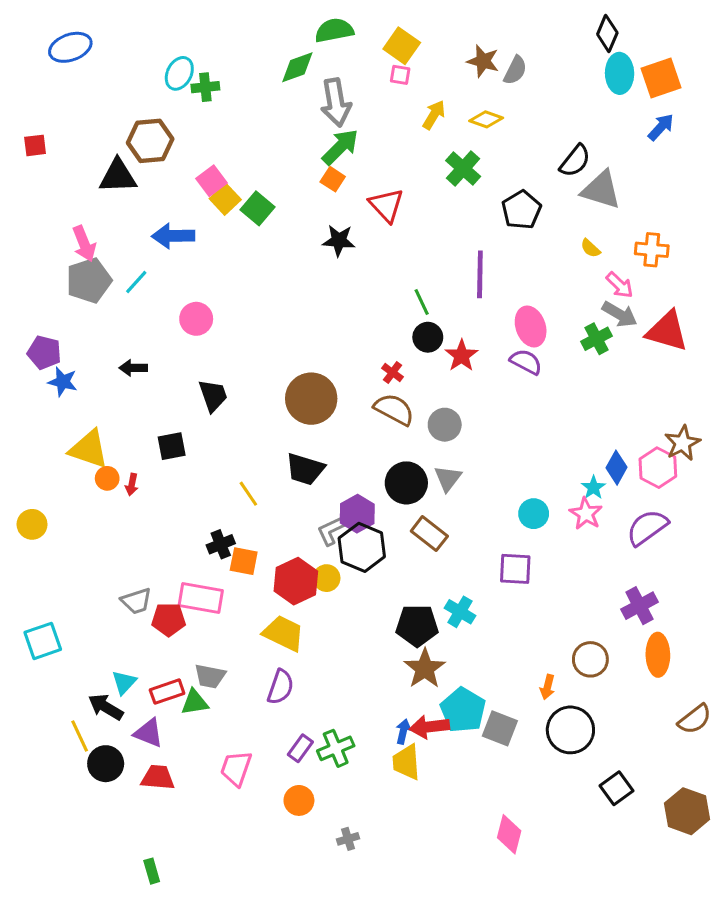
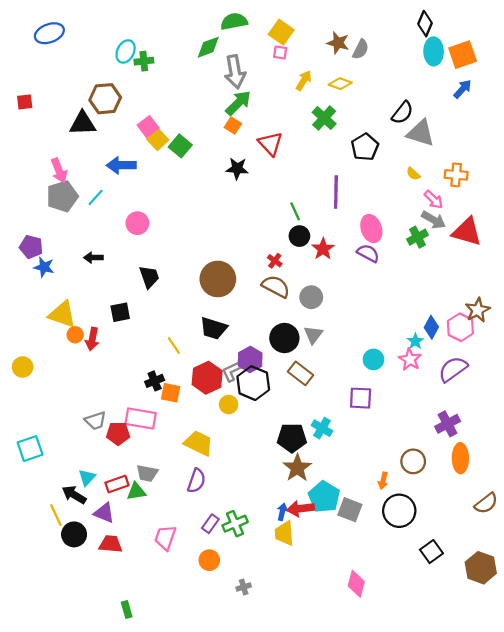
red arrow: (132, 484) -> (92, 339), size x1.5
red hexagon: (296, 581) -> (207, 378), moved
green rectangle: (152, 871) -> (127, 610), moved

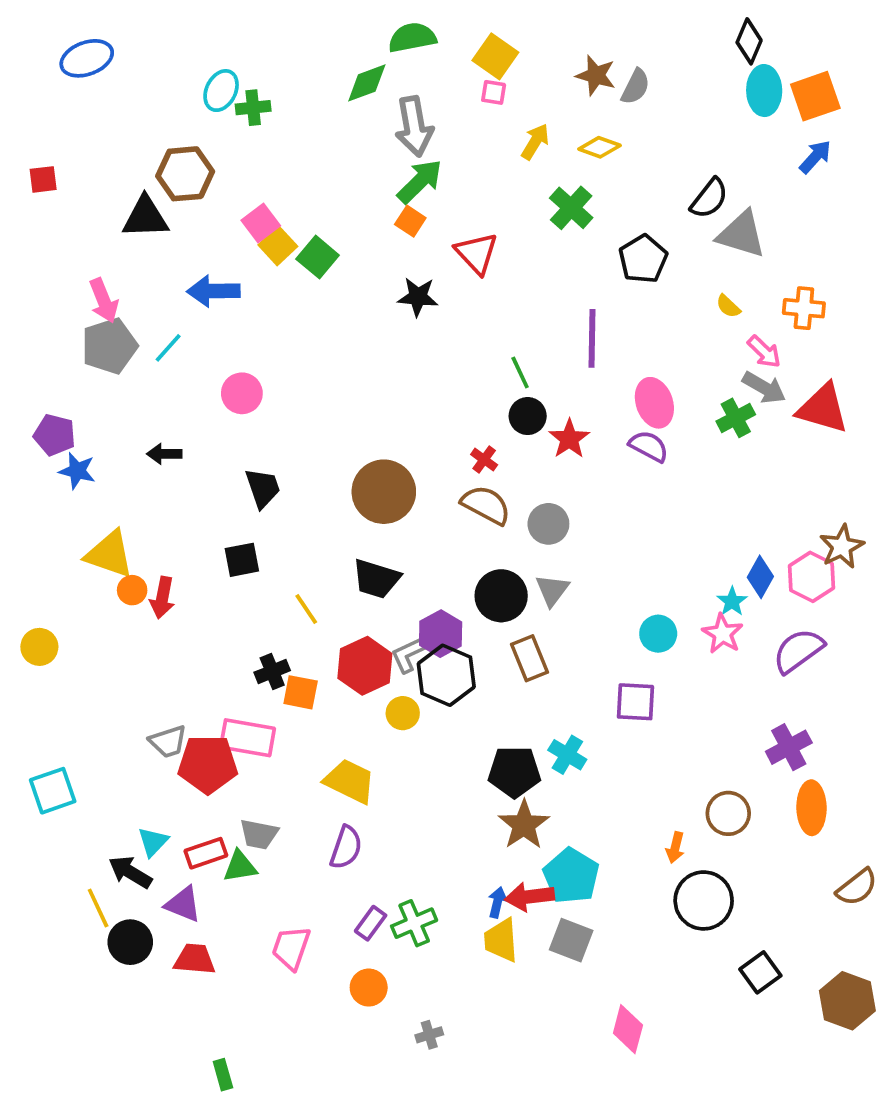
black square: (120, 312) -> (242, 560), moved
brown rectangle: (300, 373) -> (530, 658), turned 30
red pentagon: (118, 434) -> (208, 764), size x1.4
gray square: (350, 510) -> (571, 940), moved

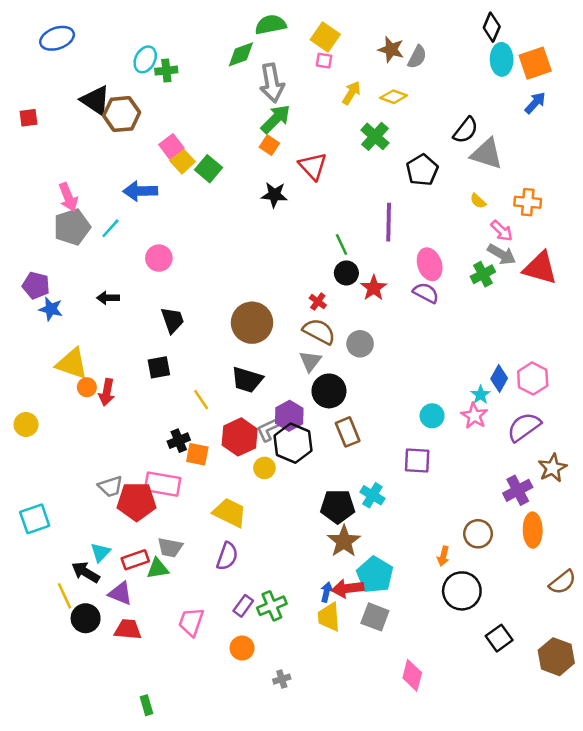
black triangle: (145, 217) -> (96, 100), moved, turned 36
brown star: (842, 547) -> (553, 468), moved
gray triangle: (552, 590) -> (310, 361), moved

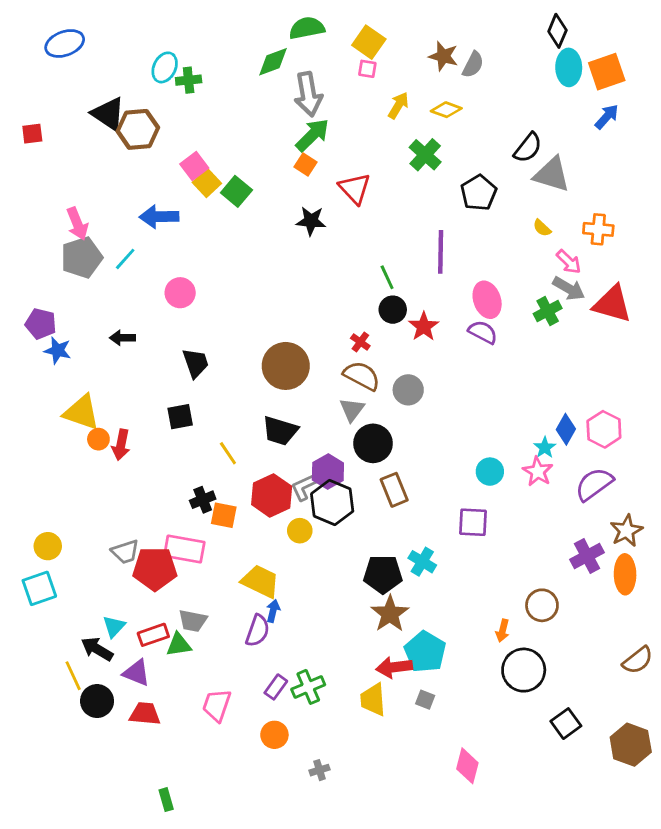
yellow circle: (26, 424) -> (48, 546), moved
orange ellipse: (533, 530) -> (625, 574), moved
blue arrow: (327, 592) -> (273, 611), moved
gray square: (375, 617) -> (425, 700), size x0.6

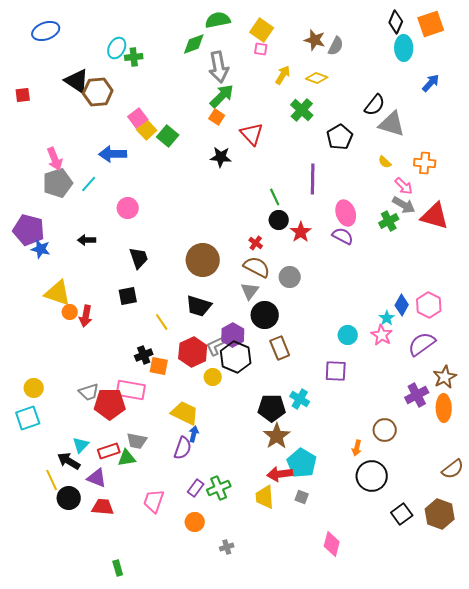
orange square: (607, 72) -> (431, 24), moved
purple pentagon: (41, 324) -> (29, 230), size x1.4
brown hexagon: (631, 745) -> (440, 514), moved

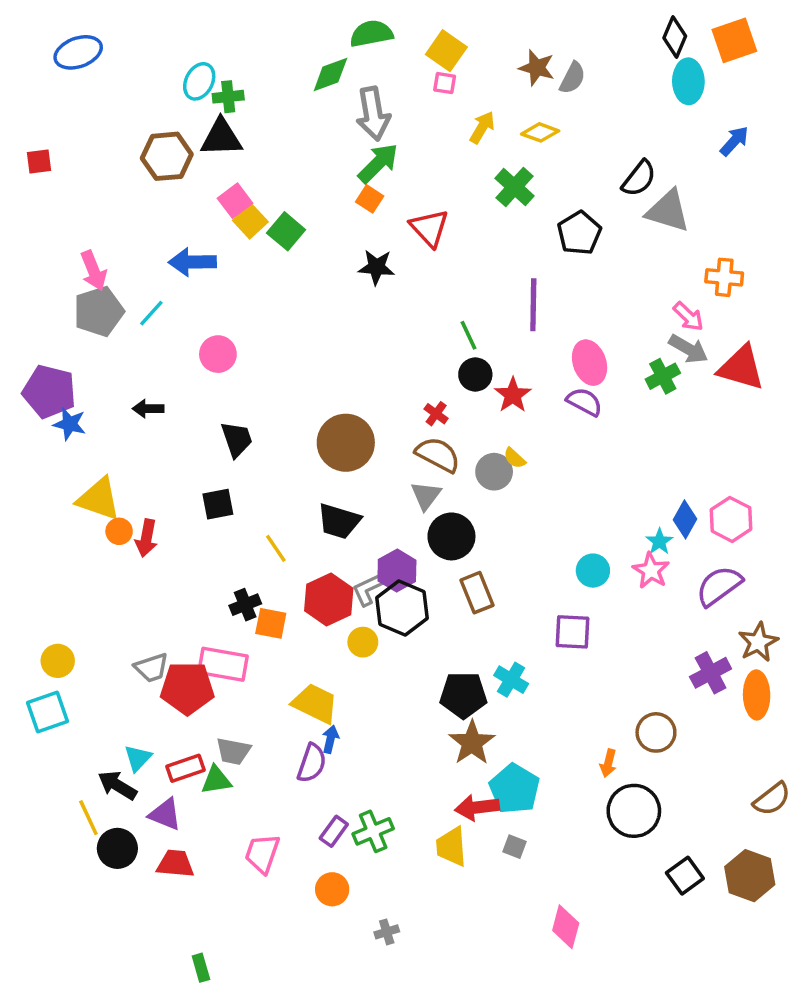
black triangle: (77, 81) -> (221, 138), moved, turned -36
yellow semicircle: (385, 162) -> (515, 458), moved

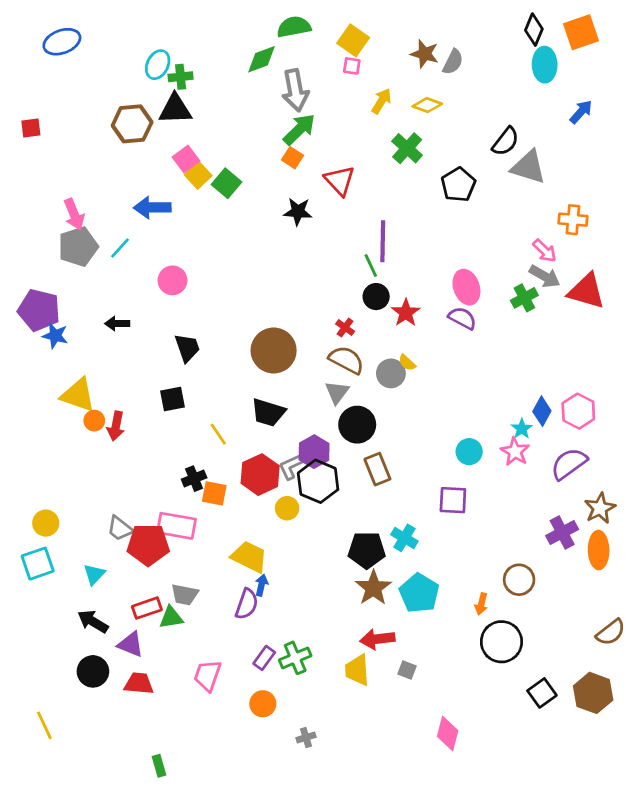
purple line: (533, 305) -> (383, 241), moved
gray trapezoid: (151, 668) -> (120, 528), turned 56
cyan triangle: (138, 758) -> (94, 574), moved
cyan pentagon: (515, 789) -> (419, 593), moved
yellow line: (88, 818) -> (44, 725), moved

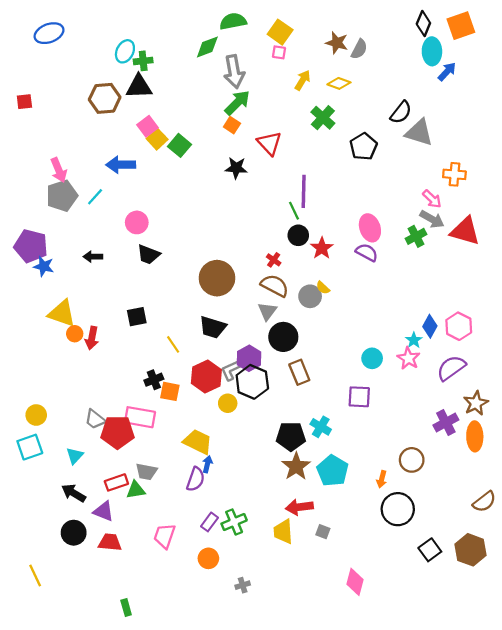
blue arrow: (581, 112) -> (447, 72), moved
black trapezoid: (187, 348) -> (149, 255), moved, turned 130

